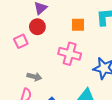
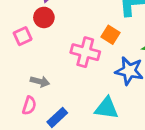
orange square: (78, 25) -> (111, 35), moved, turned 32

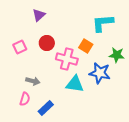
red circle: (44, 17) -> (47, 43), moved
cyan triangle: (107, 108) -> (75, 84), moved

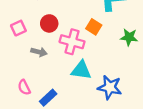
blue star: (100, 73) -> (110, 87), moved
gray arrow: (33, 81) -> (39, 52), moved
pink semicircle: (25, 99) -> (24, 87), turned 136

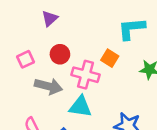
gray arrow: (39, 52) -> (48, 86), size x1.5
cyan triangle: (81, 70) -> (80, 107), moved

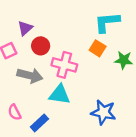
purple triangle: (50, 18) -> (25, 28), moved
orange square: (110, 58) -> (98, 48), moved

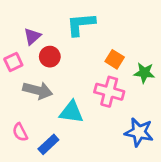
cyan L-shape: (107, 22) -> (81, 24), moved
pink cross: (64, 65) -> (109, 92), moved
blue star: (103, 112) -> (139, 132), moved

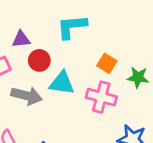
purple triangle: (32, 36) -> (21, 39), turned 36
cyan triangle: (71, 112) -> (62, 83), moved

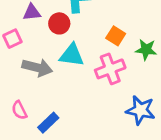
red circle: (39, 60) -> (59, 23), moved
pink cross: (101, 97) -> (110, 69), turned -36

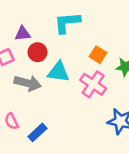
red circle: (59, 23) -> (38, 52), moved
pink cross: (110, 69) -> (93, 84), turned -35

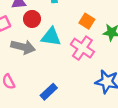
blue rectangle: (38, 132) -> (49, 92), moved

